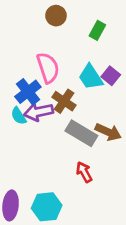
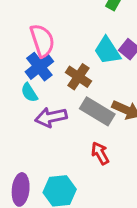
pink semicircle: (48, 68) -> (42, 41), moved
purple arrow: (39, 112) -> (51, 117), moved

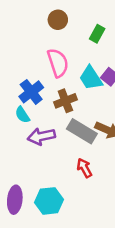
pink semicircle: (42, 41) -> (58, 63), moved
brown cross: (78, 77) -> (65, 101), turned 35

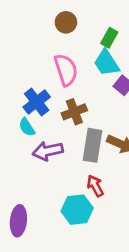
cyan trapezoid: (91, 78) -> (106, 63), moved
gray rectangle: (82, 131) -> (92, 145), turned 68
cyan hexagon: (49, 201) -> (77, 210), moved

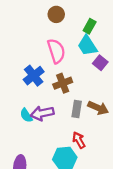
cyan semicircle: (27, 127) -> (26, 115), moved
gray rectangle: (92, 145) -> (77, 109), size x0.7

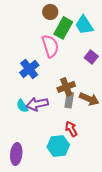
green rectangle: (90, 26) -> (63, 28), moved, size x1.5
cyan trapezoid: (87, 46) -> (84, 25), moved
brown cross: (63, 83) -> (66, 87), moved

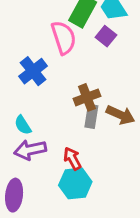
purple square: (91, 57) -> (106, 36), moved
purple arrow: (37, 104) -> (30, 150), moved
red arrow: (71, 129) -> (72, 159), moved

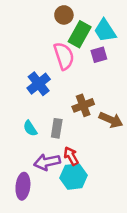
purple square: (106, 36) -> (99, 55), turned 35
gray rectangle: (91, 116) -> (57, 128), moved
purple arrow: (30, 150) -> (47, 162), moved

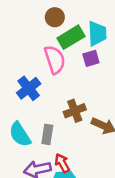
cyan trapezoid: (105, 31) -> (97, 33), turned -150
green rectangle: (80, 34) -> (71, 37), turned 30
cyan semicircle: (30, 128) -> (20, 134), size x1.5

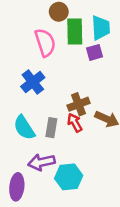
green rectangle: (71, 37) -> (75, 31), turned -60
pink semicircle: (55, 60) -> (45, 43), moved
red arrow: (62, 163) -> (75, 123), moved

